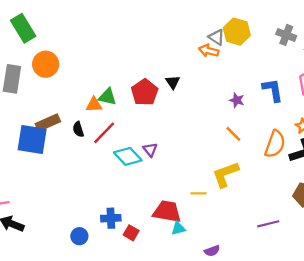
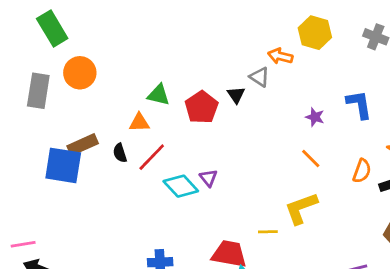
gray triangle: (217, 37) -> (260, 77), moved
green triangle: (107, 97) -> (159, 95), moved
orange semicircle: (275, 144) -> (362, 171), size x0.7

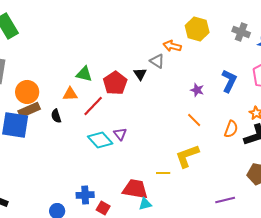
orange circle: (80, 73) -> (27, 92), moved
blue L-shape: (359, 105) -> (229, 81), turned 35
red line: (152, 157) -> (93, 106), moved

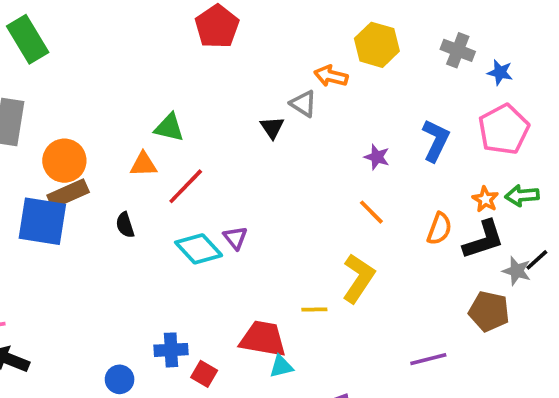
red pentagon: (115, 83) -> (217, 26), moved
black semicircle: (56, 116) -> (125, 225), moved
yellow L-shape: (187, 156) -> (359, 278), turned 144

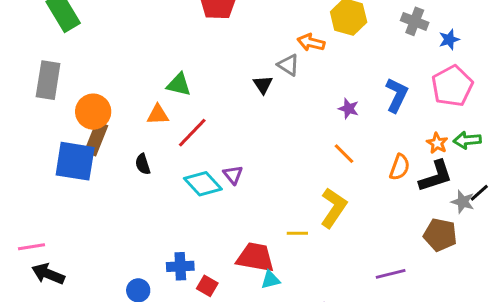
blue star: (500, 72) -> (449, 39), turned -30
brown rectangle: (68, 194) -> (96, 139), turned -44

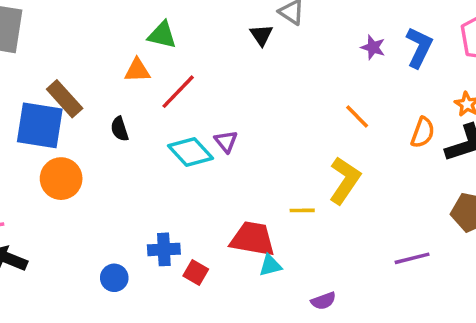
purple star: (349, 109) -> (373, 47), moved
orange circle: (93, 112) -> (61, 179), moved
brown rectangle: (96, 139) -> (65, 99), turned -64

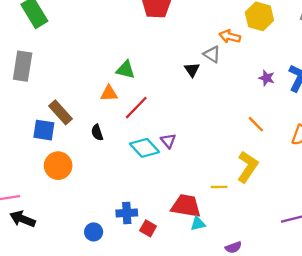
blue square: (40, 125) -> (44, 130), size x0.7

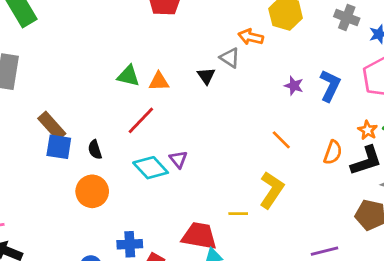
orange triangle: (109, 93) -> (159, 81), moved
blue square: (44, 130) -> (59, 147), moved
orange circle: (58, 166) -> (92, 191), moved

